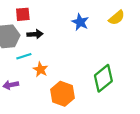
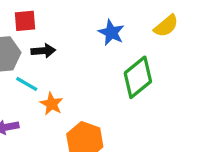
cyan line: (24, 56) -> (27, 84), turned 48
green diamond: (103, 78) -> (138, 77), moved

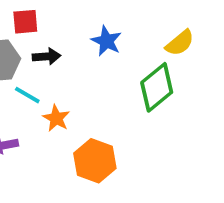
yellow semicircle: (166, 26) -> (180, 43), moved
blue star: (111, 33) -> (106, 41), moved

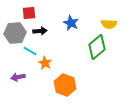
yellow semicircle: (180, 43) -> (109, 24), turned 42

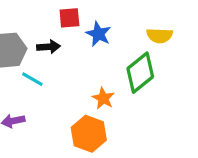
red square: (29, 13) -> (69, 18), moved
orange star: (45, 63) -> (103, 98), moved

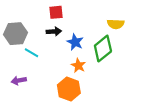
blue star: (98, 34) -> (75, 42), moved
black arrow: (49, 47) -> (54, 31), moved

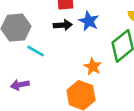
blue star: (75, 42) -> (89, 21), moved

